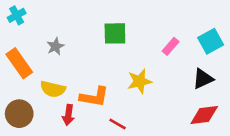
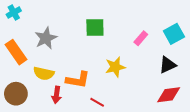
gray star: (55, 46) -> (46, 38), size x1.5

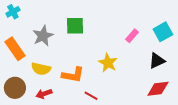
green square: (95, 27) -> (75, 26), moved
yellow star: (115, 67) -> (108, 63), turned -30
red arrow: (56, 95) -> (44, 94), moved, turned 63

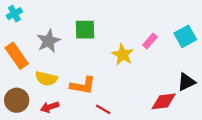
black triangle: (157, 61) -> (186, 82), moved
yellow star: (108, 63) -> (123, 55), moved
red diamond: (158, 89) -> (164, 101), moved

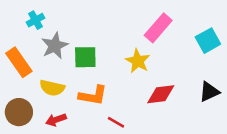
cyan cross: (14, 14) -> (36, 20), moved
green square: (85, 30) -> (85, 57), moved
pink rectangle: (150, 41) -> (158, 28), moved, size x1.6
red diamond: (164, 101) -> (161, 94), moved

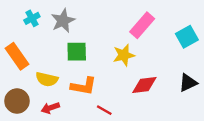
gray star: (55, 46) -> (63, 21), moved
yellow star: (138, 61) -> (124, 55), turned 30

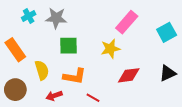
gray star: (63, 21) -> (56, 18), turned 30
yellow semicircle: (47, 79) -> (42, 70), turned -120
red arrow: (50, 108) -> (54, 96), moved

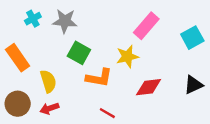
green square: (68, 46) -> (79, 53), turned 30
orange L-shape: (75, 76) -> (99, 78), moved
red arrow: (54, 96) -> (49, 108), moved

